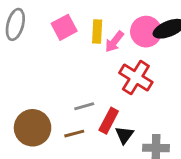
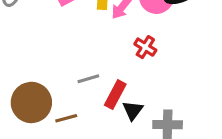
red cross: (136, 78) -> (145, 47), size x0.6
brown line: (74, 134) -> (66, 118), moved

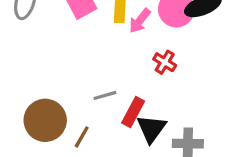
black triangle: (133, 110) -> (151, 129), size x1.4
brown line: (66, 118) -> (82, 137), turned -45

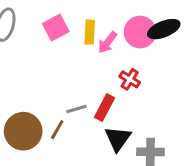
red rectangle: (133, 112) -> (105, 108), moved
brown line: (82, 137) -> (57, 130), moved

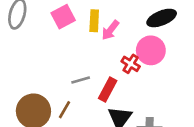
pink circle: (140, 32) -> (151, 50), moved
gray line: (76, 109) -> (81, 80), moved

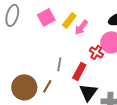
yellow rectangle: (94, 21) -> (69, 20), turned 35
gray line: (81, 80) -> (59, 64), turned -64

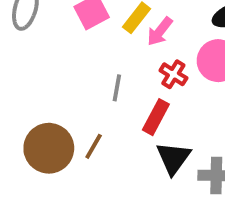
red cross: (96, 52) -> (173, 74), moved
gray line: (59, 64) -> (117, 88), moved

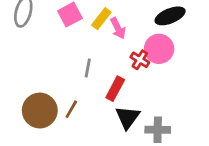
pink arrow: (160, 31) -> (118, 28), turned -65
red cross: (173, 74) -> (140, 60), moved

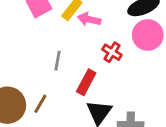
pink arrow: (118, 28) -> (89, 19), turned 130
pink circle: (159, 49) -> (148, 35), moved

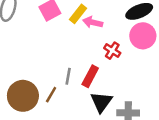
gray line: (58, 61) -> (68, 76), moved

